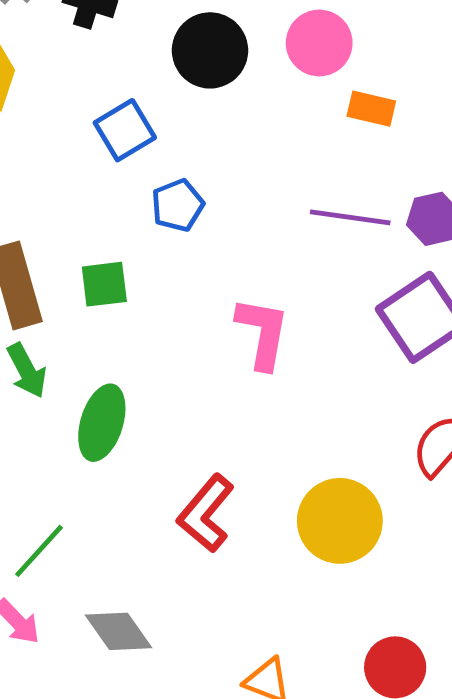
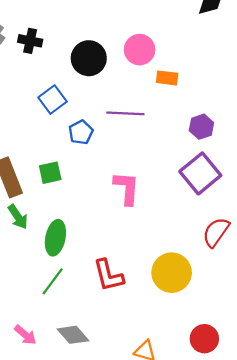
purple line: (350, 217) -> (125, 113), moved
red L-shape: (206, 513) -> (108, 275), turned -48
green line: (39, 551) -> (53, 281), moved

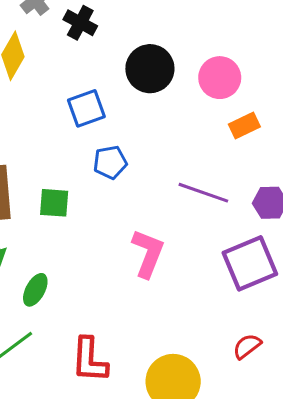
orange rectangle: (167, 78) -> (244, 125), turned -50
purple line: (125, 113) -> (203, 193), moved
red semicircle: (216, 232) -> (247, 346), size x0.7
green ellipse: (55, 238) -> (35, 290), size x0.7

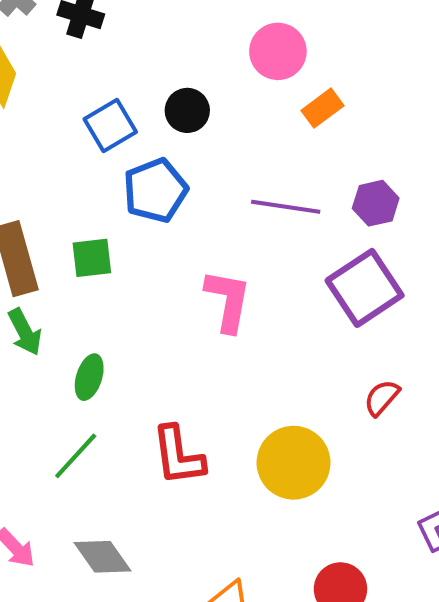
black circle: (150, 69) -> (187, 110), moved, size x0.7
blue pentagon: (110, 162) -> (155, 190), size x1.4

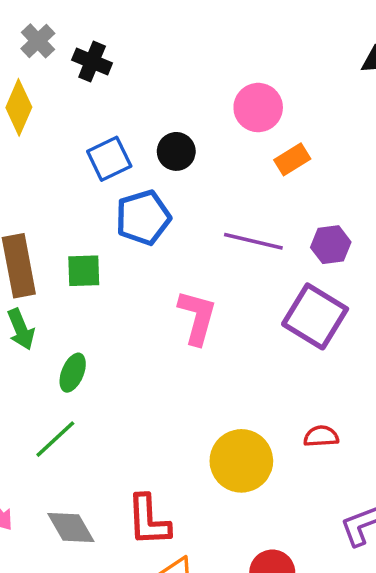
purple square: (365, 288) -> (315, 316), turned -30
red semicircle: (382, 398) -> (321, 436), moved, turned 40
red L-shape: (178, 456) -> (148, 520), moved

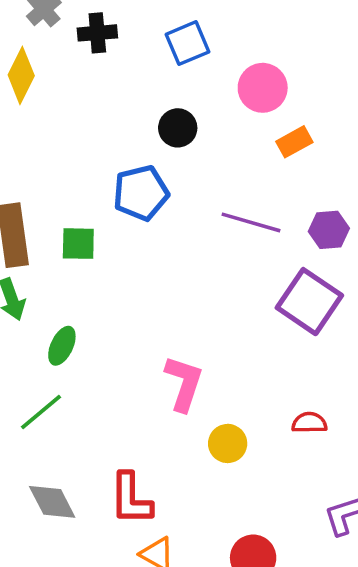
black cross: (92, 62) -> (97, 33), turned -30
blue square: (109, 159) -> (188, 43), moved
pink L-shape: (197, 317) -> (184, 383), moved
yellow circle: (241, 461) -> (228, 443), size x0.6

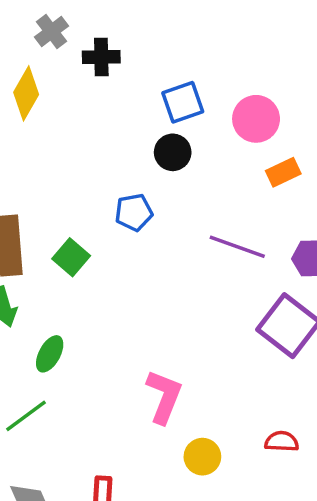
blue square: (188, 43) -> (183, 102), moved
blue pentagon: (141, 193) -> (134, 212), size x0.7
green square: (78, 244) -> (71, 257), turned 36

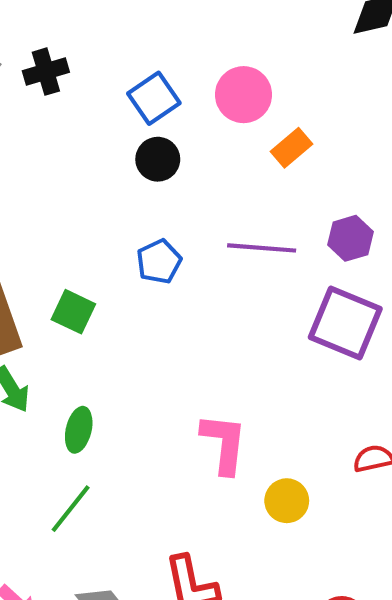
blue pentagon: (134, 212) -> (159, 261), moved

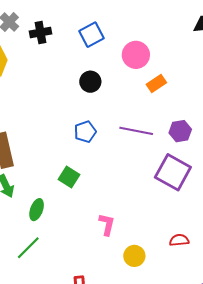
blue square: (154, 98) -> (92, 35), moved
green square: (73, 312) -> (69, 177), moved
pink L-shape: (224, 443) -> (107, 224), size x0.7

